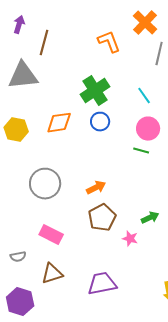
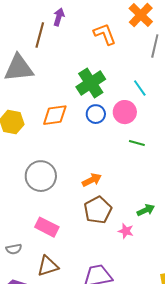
purple arrow: (19, 25) -> (59, 17), moved
pink circle: (148, 129) -> (125, 112), moved

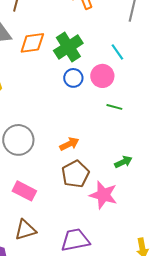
orange diamond: (55, 115) -> (32, 43), moved
green arrow: (146, 210) -> (123, 162), moved
pink star: (126, 231) -> (103, 195), size x1.8

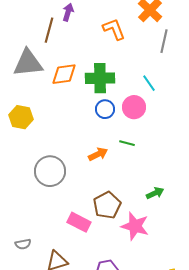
green cross: (68, 47) -> (100, 78), turned 32
green line: (114, 107) -> (127, 143), moved
orange arrow: (69, 144) -> (98, 154), moved
pink rectangle: (24, 191) -> (79, 222), moved

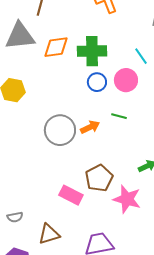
gray circle: (50, 171) -> (60, 130), moved

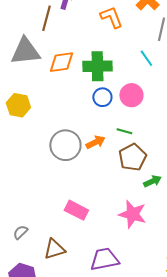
cyan line: (141, 56) -> (146, 58), moved
brown pentagon: (99, 178) -> (132, 157), moved
gray semicircle: (15, 217) -> (20, 232), turned 147

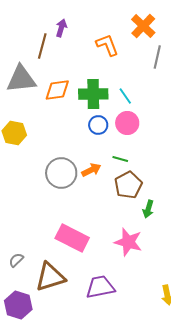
cyan line: (146, 58) -> (125, 96), moved
green arrow: (152, 181) -> (148, 209), turned 132
pink rectangle: (76, 210) -> (72, 238), size x1.4
brown triangle: (54, 249) -> (50, 277), size x1.4

